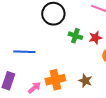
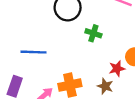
red star: (95, 38) -> (117, 69), moved

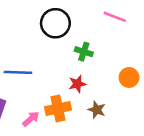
red star: (117, 69) -> (77, 84), moved

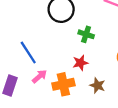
blue line: (18, 72) -> (28, 53), turned 55
pink arrow: (31, 119) -> (40, 76), moved

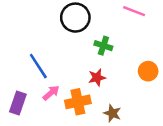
brown star: (97, 85) -> (112, 113), moved

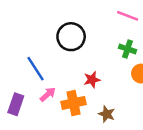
black circle: (75, 18) -> (71, 37), moved
green cross: (103, 46) -> (128, 49), moved

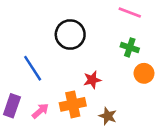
pink arrow: (48, 94) -> (40, 111), moved

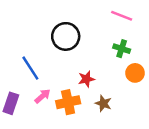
pink arrow: (40, 111) -> (43, 96), moved
brown star: (108, 116) -> (103, 103), moved

